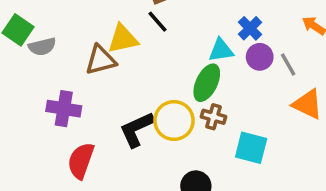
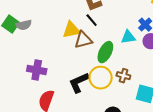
gray semicircle: (42, 47) -> (24, 25), moved
brown triangle: (101, 60) -> (83, 40), moved
green ellipse: (207, 83) -> (105, 52), moved

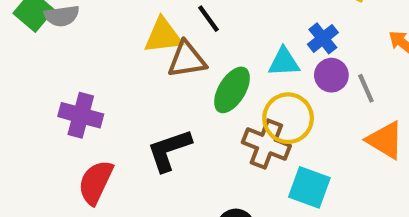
brown cross: (123, 76) -> (266, 144), size x1.5
yellow circle: (101, 78) -> (288, 118), moved

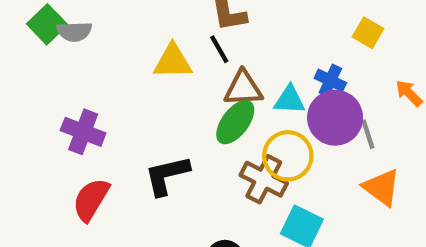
blue cross: (323, 38) -> (330, 80), turned -32
brown triangle: (187, 60) -> (243, 88), moved
purple circle: (331, 75) -> (335, 118), size x1.6

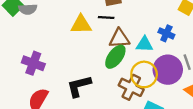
black line: (219, 49) -> (106, 17), turned -56
purple circle: (335, 118) -> (168, 70), moved

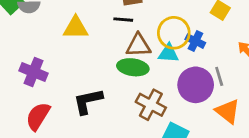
yellow triangle: (81, 25) -> (76, 28), moved
green ellipse: (115, 57) -> (133, 67), turned 60
yellow circle: (144, 74) -> (174, 33), moved

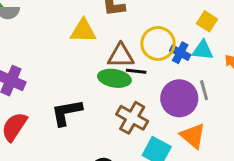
black line: (123, 20) -> (136, 71), moved
yellow triangle: (76, 28) -> (83, 31), moved
cyan triangle: (168, 53) -> (203, 50), moved
orange triangle: (228, 111) -> (193, 136), moved

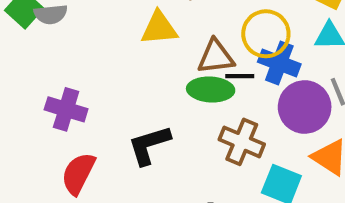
blue cross: (180, 53) -> (279, 63), moved, size x1.4

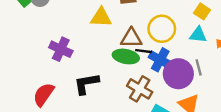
blue cross: (279, 63) -> (160, 60), moved
purple cross: (66, 109) -> (61, 49), moved

